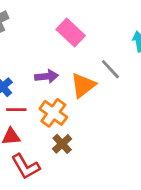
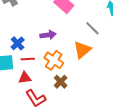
orange triangle: (83, 85) -> (82, 50), moved

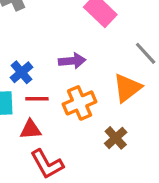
orange cross: (54, 60) -> (80, 103), turned 30
brown cross: (61, 82) -> (116, 138), moved

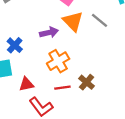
orange triangle: (127, 88) -> (73, 21), moved, turned -30
red line: (37, 99) -> (62, 88), moved

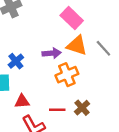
orange triangle: (73, 21) -> (77, 45), turned -35
orange cross: (58, 61) -> (67, 75), moved

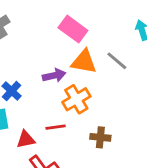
brown cross: (82, 108) -> (100, 137), turned -35
red line: (57, 110) -> (56, 127), moved

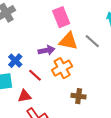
pink rectangle: (73, 29) -> (61, 17), turned 30
red line: (56, 127) -> (35, 75), moved, turned 48

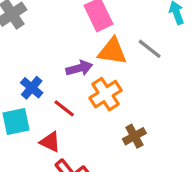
red triangle: (24, 96) -> (50, 142), turned 40
brown cross: (79, 96) -> (134, 136), turned -32

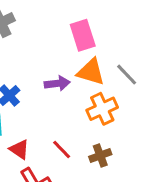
orange cross: (105, 94) -> (102, 109), moved
red line: (64, 108) -> (62, 149), moved

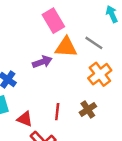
orange cross: (102, 109) -> (100, 74), moved
red line: (62, 149) -> (57, 112), turned 63

